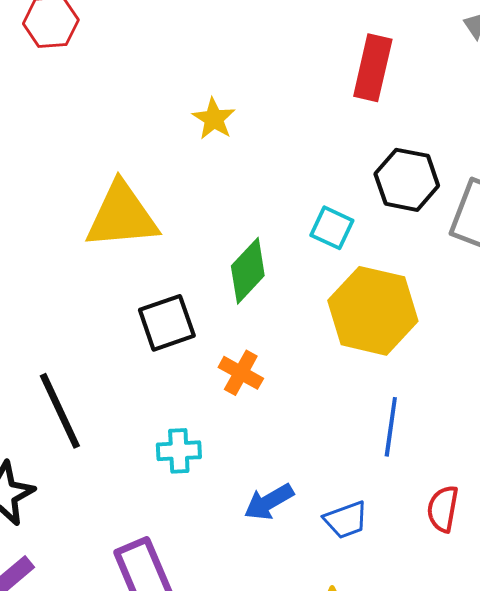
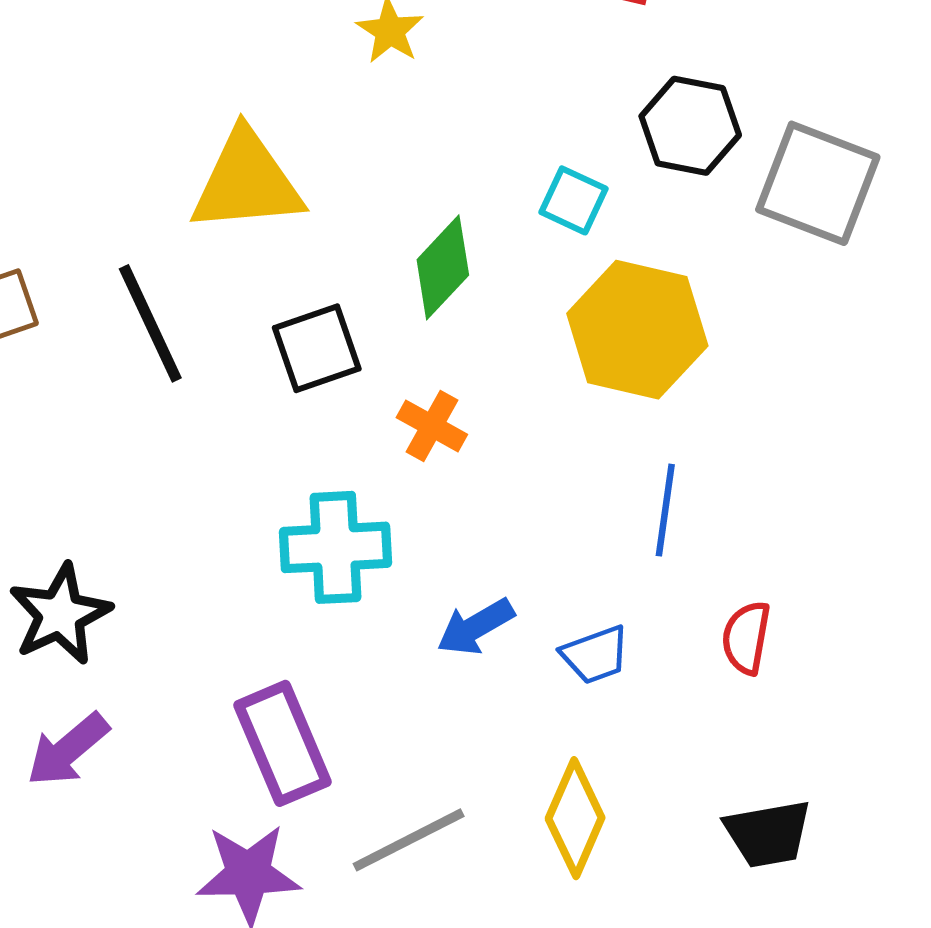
black line: (60, 411) -> (150, 323), moved
cyan cross: (179, 451) -> (335, 547), size x1.6

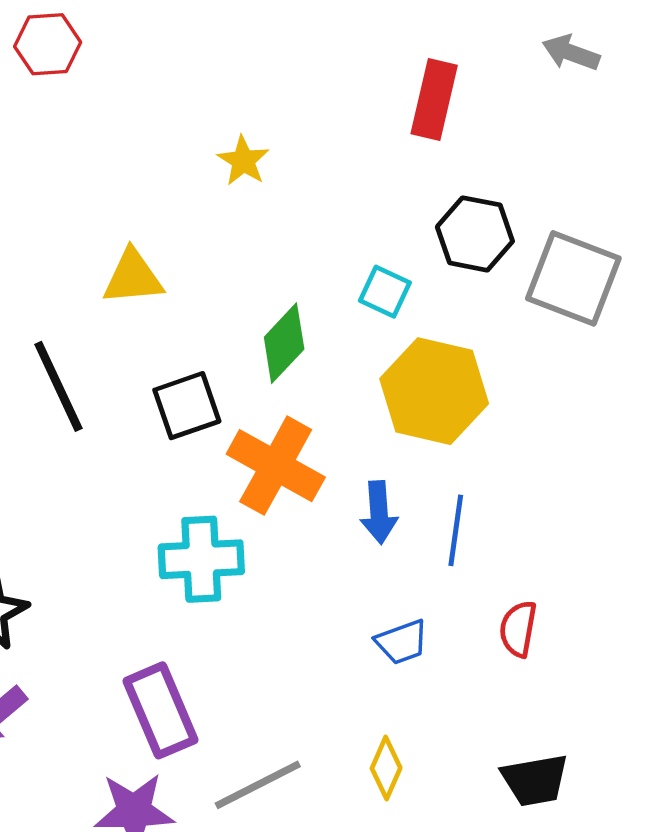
yellow triangle: (247, 182) -> (133, 277), size x0.7
orange cross: (432, 426) -> (276, 466), size x1.8
blue arrow: (475, 627) -> (379, 512), moved, turned -64
yellow diamond: (575, 818) -> (386, 768), size x0.7

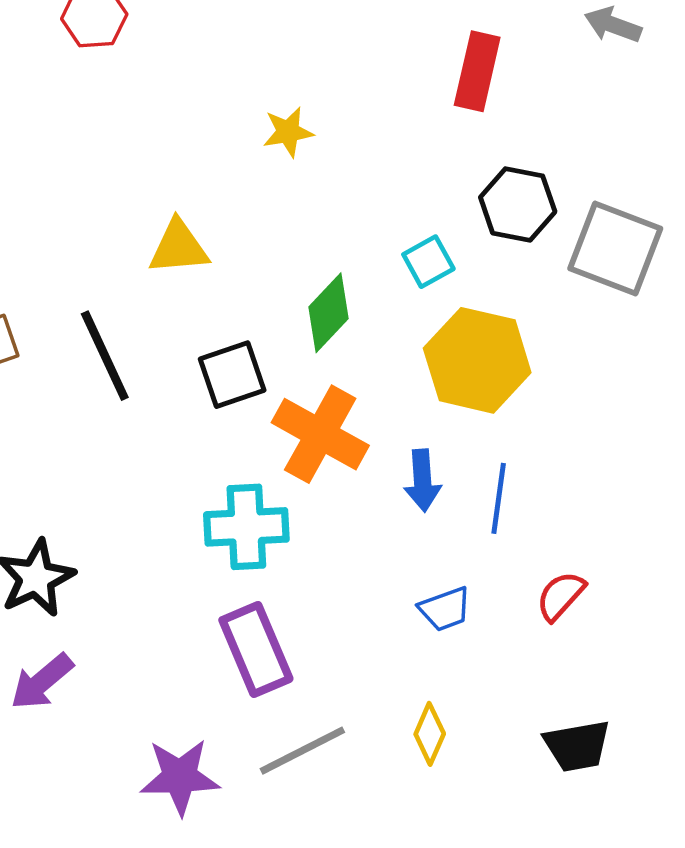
yellow star: (243, 161) -> (288, 132), turned 30
cyan square: (385, 292) -> (428, 262), turned 36
red semicircle: (518, 629) -> (561, 596), turned 32
purple rectangle: (160, 710) -> (256, 649), moved

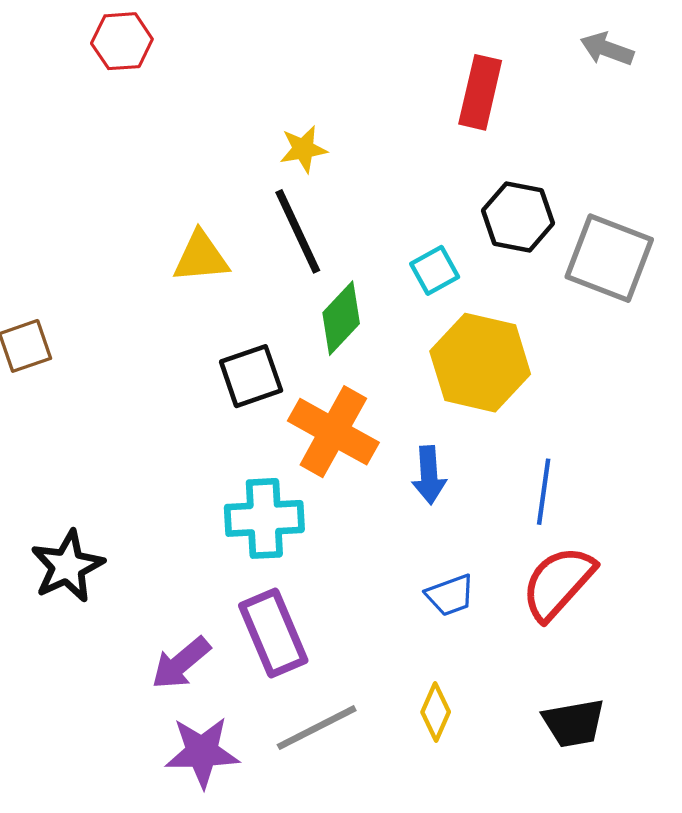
black line: (105, 356) -> (298, 231), moved
blue line: (499, 498) -> (544, 492), moved
red semicircle: (561, 596) -> (558, 583), size x1.6
purple arrow: (42, 682) -> (181, 663), moved

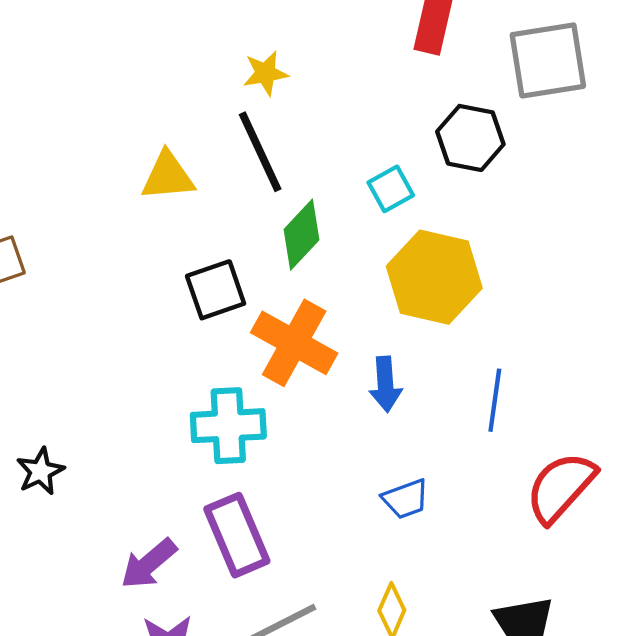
gray square: (609, 258) -> (548, 60), moved, turned -30
black star: (67, 566) -> (40, 471), size x0.7
red semicircle: (558, 583) -> (561, 487), moved

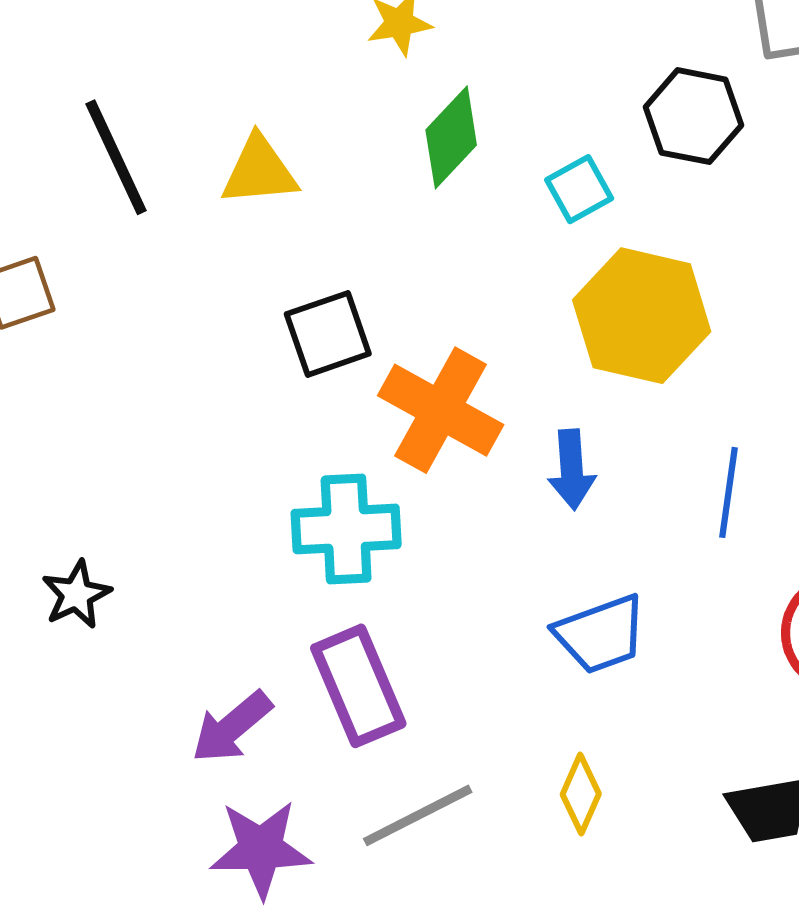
black line: (260, 152) -> (116, 157), moved
green diamond: (302, 235) -> (451, 137), moved
blue trapezoid: (406, 499) -> (601, 634), size x1.4

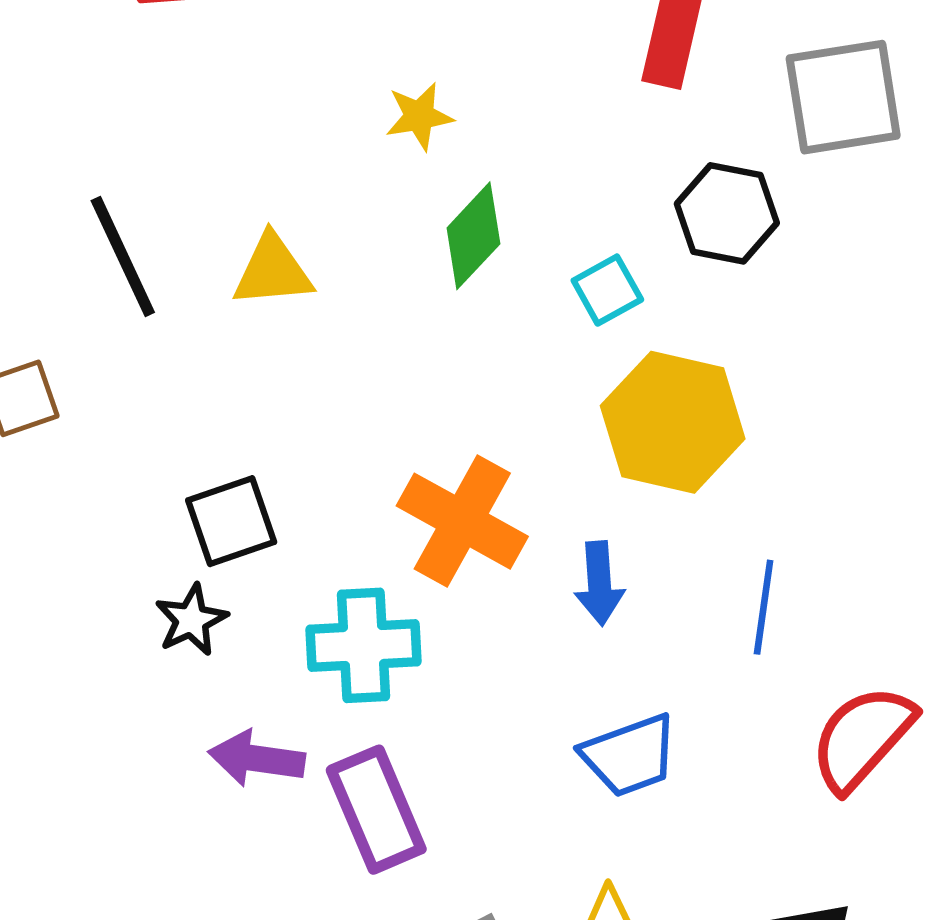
black square: (328, 334) -> (231, 521), moved
black star: (76, 595) -> (191, 620), moved
purple arrow: (232, 727) -> (257, 759), moved, turned 48

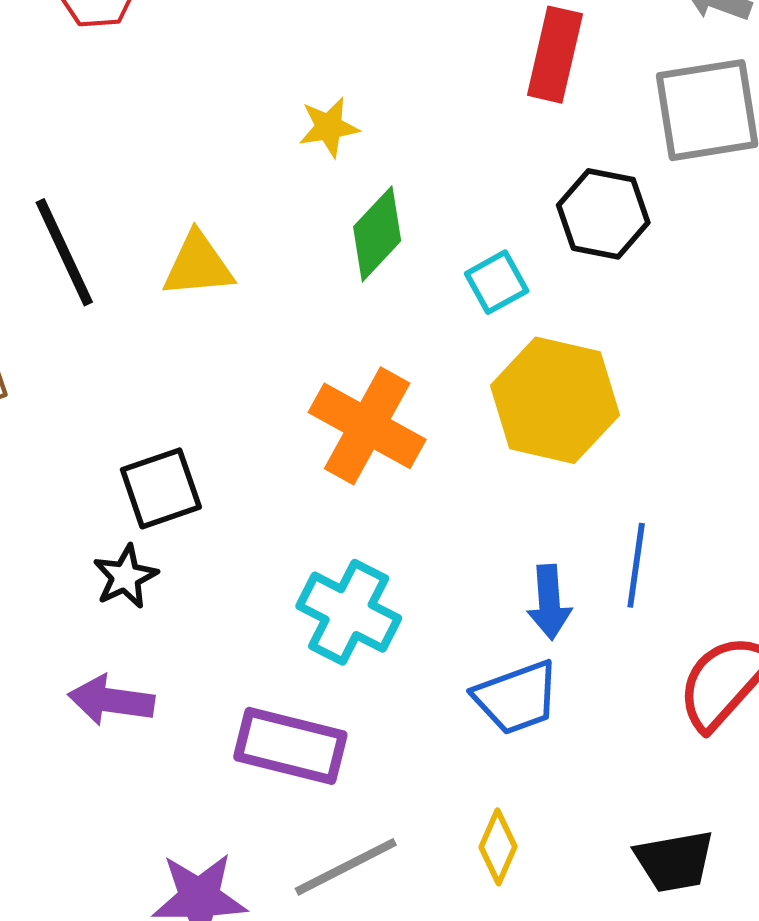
orange cross: (462, 521) -> (367, 426), moved
blue arrow: (599, 583) -> (549, 602), moved
cyan cross: (363, 645) -> (349, 612), moved, turned 30
purple arrow: (257, 759) -> (111, 700), moved
purple rectangle: (376, 810) -> (290, 746), turned -53

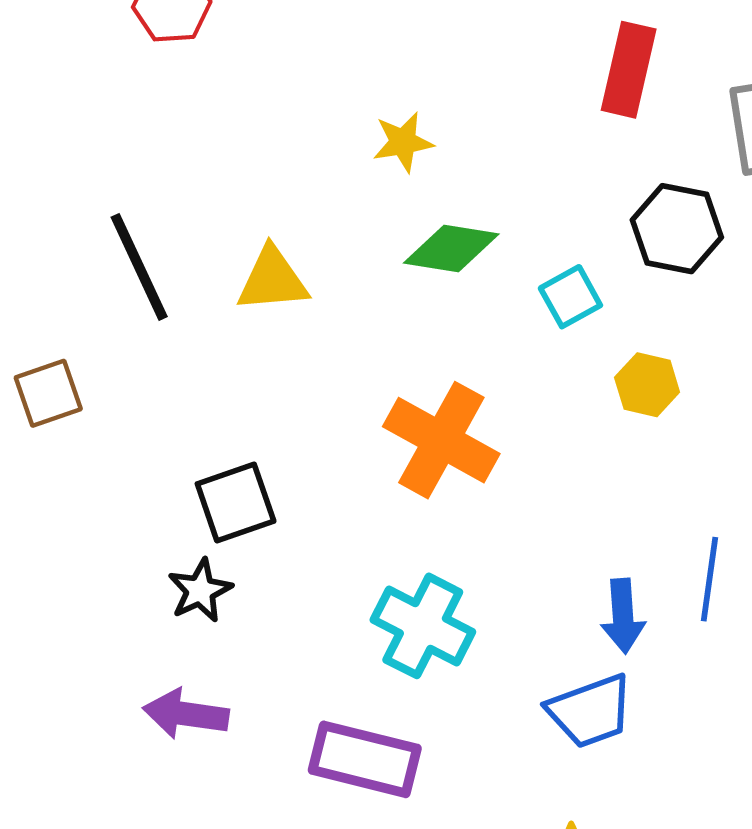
green diamond: (377, 234) -> (451, 248), turned 56
yellow hexagon: (555, 400) -> (647, 385), moved, size x0.5

